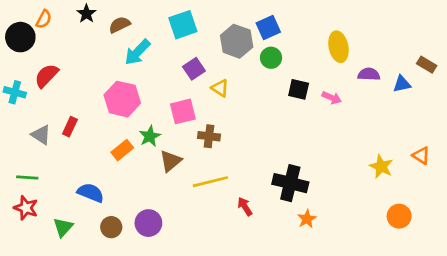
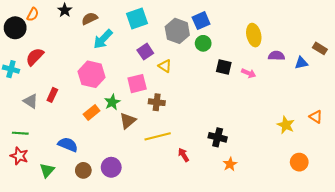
black cross: (290, 183) -> (218, 137), size x0.7

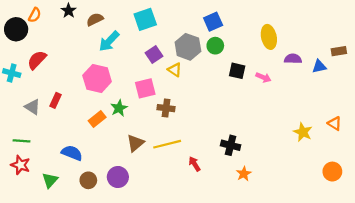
gray hexagon: (177, 31) -> (188, 47), moved
brown rectangle: (320, 48) -> (339, 51), turned -40
brown triangle: (128, 121) -> (135, 143), moved
orange circle: (299, 162) -> (332, 172), moved

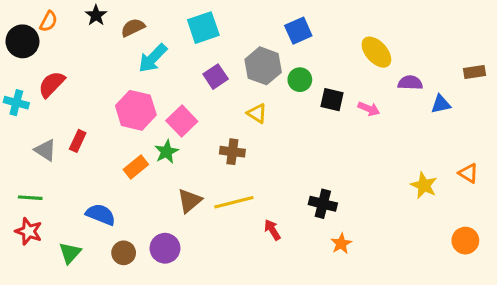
yellow ellipse: (269, 37) -> (376, 52), turned -30
green circle: (215, 46) -> (300, 80), moved
blue triangle: (319, 66) -> (441, 104), moved
yellow triangle: (175, 70) -> (257, 113), moved
pink square: (145, 88) -> (182, 121), moved, turned -30

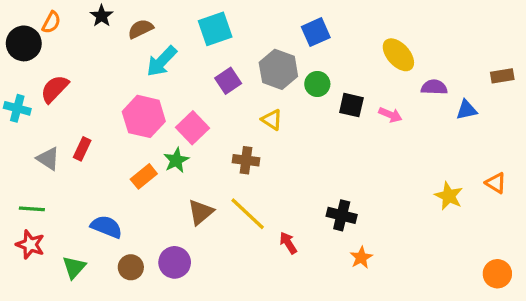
yellow line: (234, 202) -> (248, 214), turned 57
orange circle: (465, 241) -> (497, 274), moved

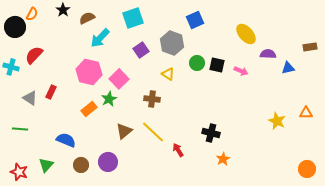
green circle: (317, 84) -> (197, 63), moved
orange triangle: (496, 183) -> (306, 113), turned -32
red star: (30, 245) -> (19, 172), moved

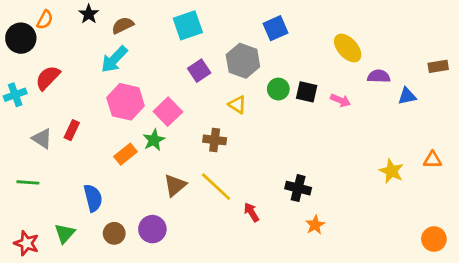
cyan arrow: (100, 38) -> (114, 59), moved
cyan cross: (11, 67) -> (15, 95), turned -35
blue semicircle: (66, 140) -> (93, 198), turned 54

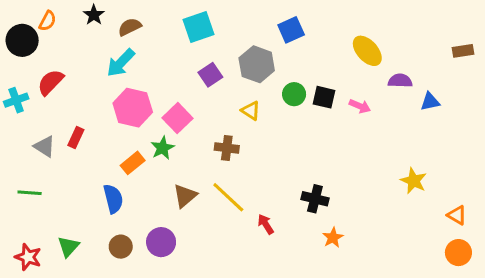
brown rectangle: (438, 66) -> (463, 51), moved
orange triangle: (433, 160) -> (457, 215), moved, turned 30
blue semicircle: (93, 198) -> (113, 199), moved

